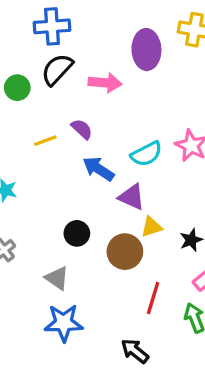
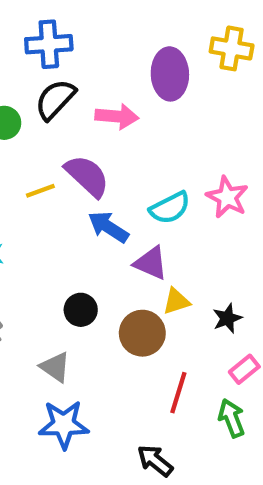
purple semicircle: (82, 129) -> (87, 176), size x1.6

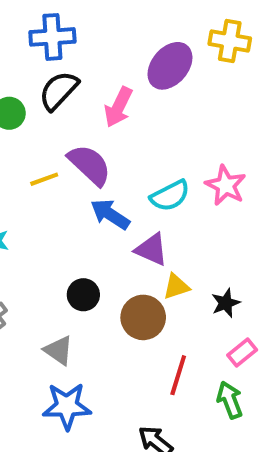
purple ellipse: (170, 74) -> (170, 66), turned 42
pink arrow: (117, 116) -> (118, 107), turned 111

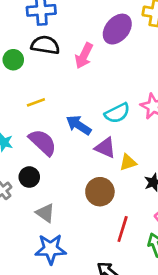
black semicircle: (59, 91) -> (45, 45), turned 56
purple semicircle: (90, 165) -> (43, 142), moved
yellow triangle: (176, 286) -> (128, 162), moved
black circle: (83, 295) -> (29, 177), moved

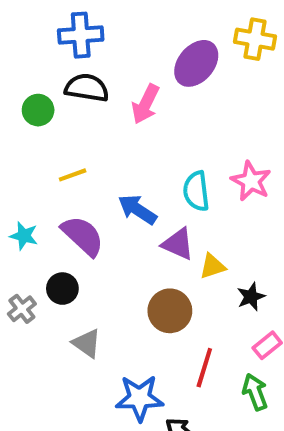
cyan semicircle: (117, 113) -> (196, 191), turned 110
blue star: (51, 249) -> (139, 398), moved

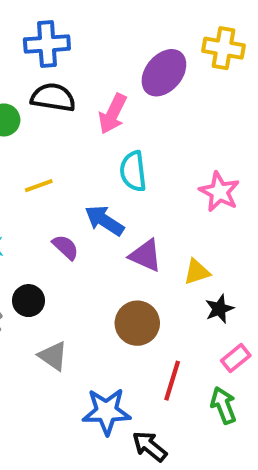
cyan semicircle: (196, 191) -> (133, 171), moved
purple semicircle: (83, 236) -> (65, 247), moved, size x0.6
yellow triangle: (212, 266) -> (197, 272), moved

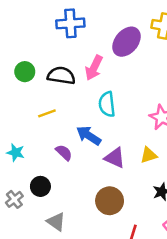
blue cross: (47, 44) -> (70, 23), moved
black semicircle: (53, 97) -> (61, 76), moved
yellow triangle: (197, 272) -> (149, 155), moved

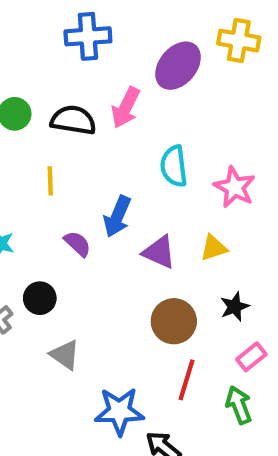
cyan semicircle: (107, 104) -> (174, 166), moved
yellow line: (47, 113) -> (50, 181), turned -72
blue arrow: (89, 136) -> (117, 216), turned -100
brown circle: (110, 201) -> (174, 321), moved

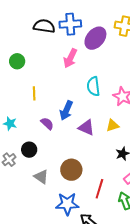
blue cross: (88, 36) -> (70, 24), moved
black semicircle: (73, 120) -> (44, 26), moved
brown circle: (174, 321) -> (71, 170), moved

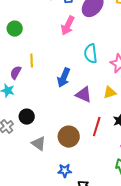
purple semicircle: (47, 124) -> (16, 73), moved, turned -104
red line: (99, 189) -> (97, 127), moved
blue star: (67, 204) -> (65, 171), size x0.6

